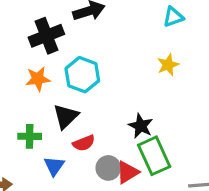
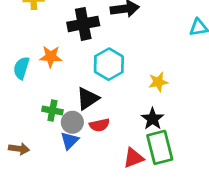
yellow star: (168, 65) -> (158, 82), moved
orange star: (38, 79) -> (51, 57), moved
gray circle: (108, 168) -> (72, 122), moved

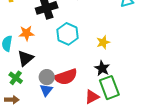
black triangle: (88, 99) -> (25, 58), moved
green cross: (52, 110) -> (16, 78), moved, turned 32
red semicircle: (99, 125) -> (66, 77), size x1.6

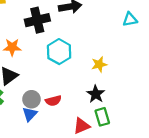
red semicircle: (66, 77) -> (53, 101), size x0.6
green rectangle: (109, 88) -> (102, 117), size x0.7

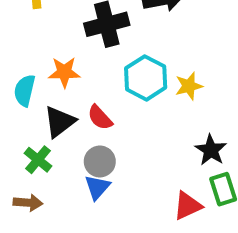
yellow star: (99, 64) -> (189, 86), moved
red semicircle: (53, 101) -> (100, 118), moved, turned 63

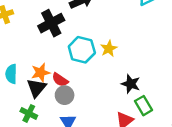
orange star: (64, 72) -> (41, 72), moved
gray circle: (100, 162) -> (65, 95), moved

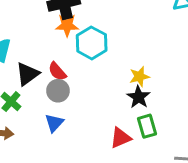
yellow star: (109, 49) -> (139, 77), moved
orange star: (41, 72) -> (67, 25), moved

